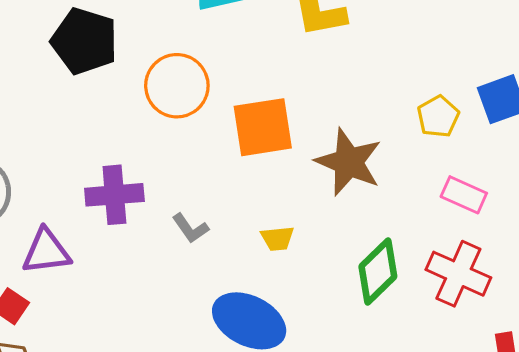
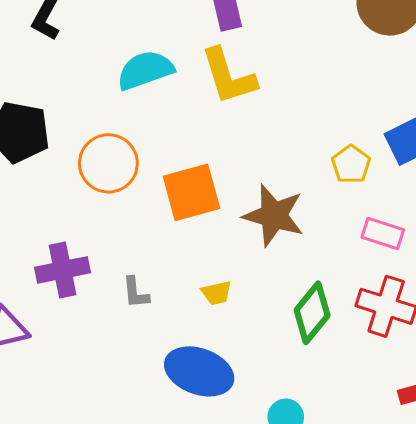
gray L-shape: (190, 228) -> (136, 293), turned 36

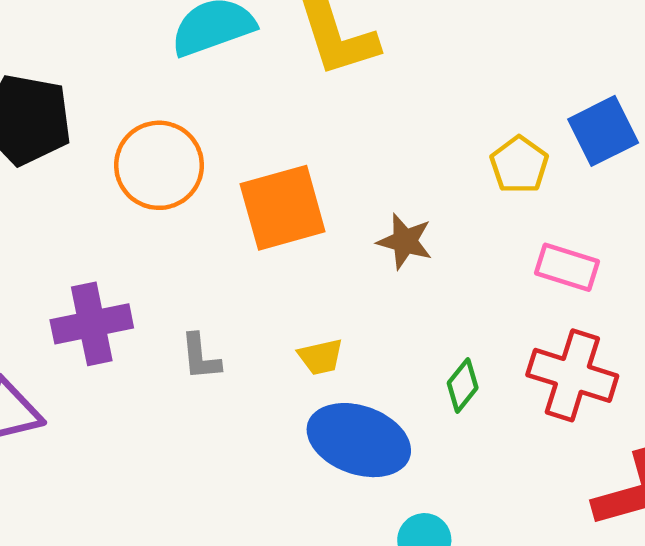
brown star: (274, 215) -> (405, 241), size x0.6
green diamond: (312, 313) -> (463, 385), size x0.6
blue ellipse: (199, 371) -> (359, 440), moved

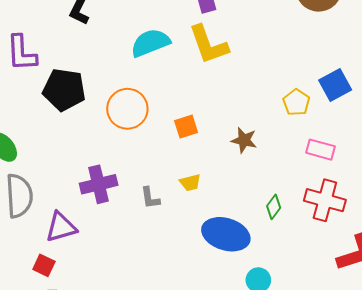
orange square: (283, 208) -> (186, 127), size x0.6
yellow trapezoid: (321, 357) -> (190, 183), moved

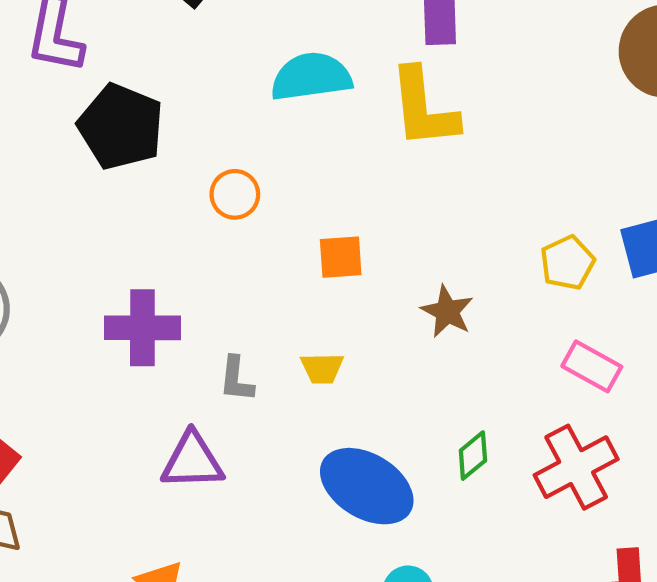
orange circle: (127, 109) -> (235, 194), size x0.6
red cross: (325, 200) -> (576, 467), turned 33
purple triangle: (61, 227) -> (192, 461), moved

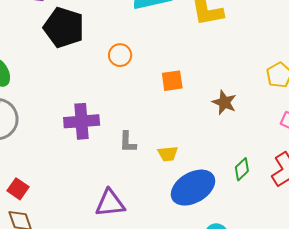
yellow trapezoid: (322, 368) -> (168, 154), moved
purple triangle: (192, 461) -> (110, 203), moved
blue ellipse: (367, 486) -> (193, 188), turned -57

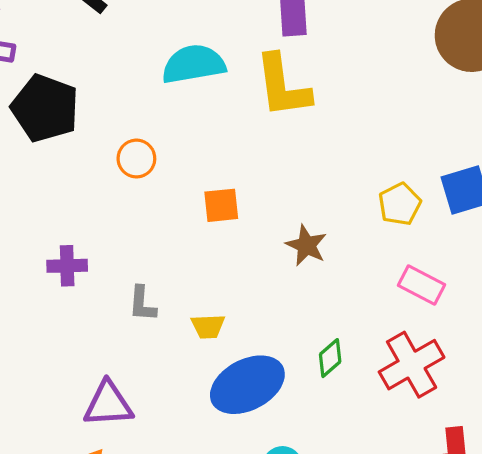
purple cross: (82, 121) -> (67, 266), size x0.7

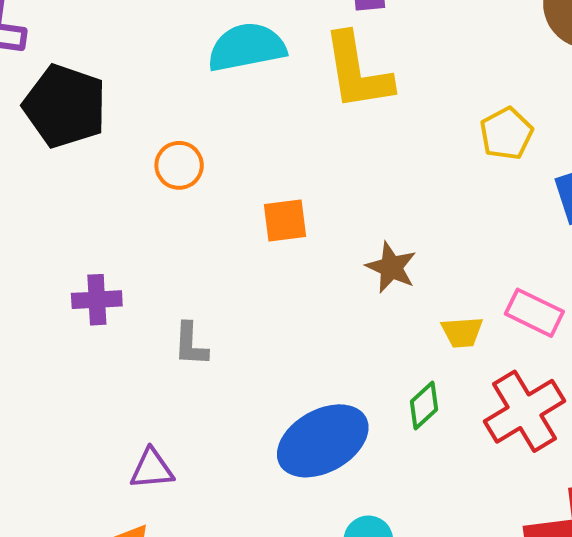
yellow pentagon: (400, 204) -> (506, 134), moved
yellow trapezoid: (208, 326) -> (462, 332), moved
purple triangle: (108, 404) -> (152, 469), size x0.7

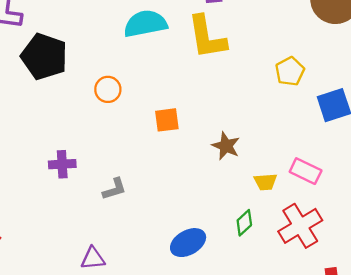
gray L-shape: (191, 344) -> (114, 189), turned -110
blue ellipse: (323, 441) -> (188, 243), size x0.7

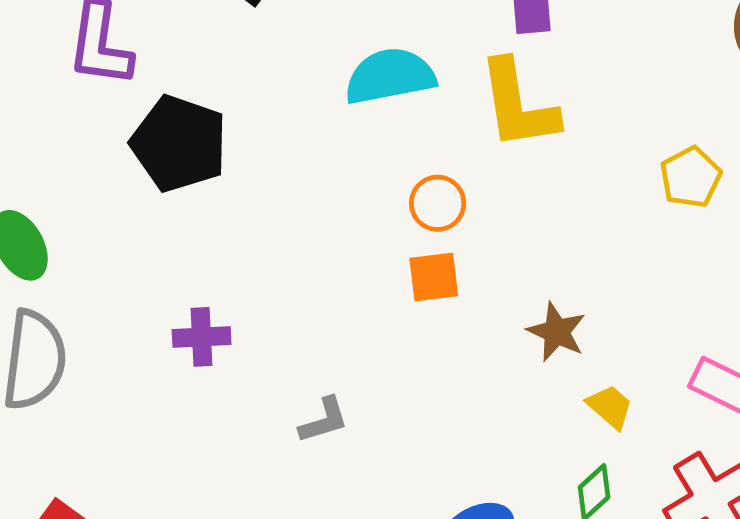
orange circle: (108, 89) -> (438, 203), moved
purple cross: (62, 164) -> (202, 337), moved
yellow trapezoid: (265, 182) -> (610, 407), moved, turned -135

